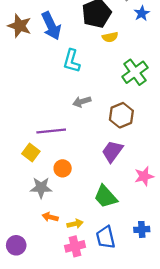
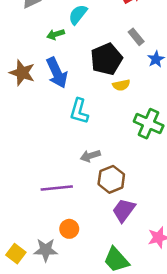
green cross: (135, 72) -> (149, 124), turned -30
brown hexagon: (121, 115) -> (111, 179), moved
yellow square: (31, 153) -> (16, 254), moved

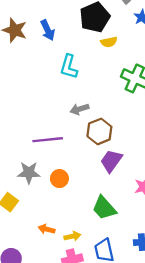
blue arrow: (57, 73) -> (48, 30), size x0.7
gray star: (46, 250) -> (29, 173), moved

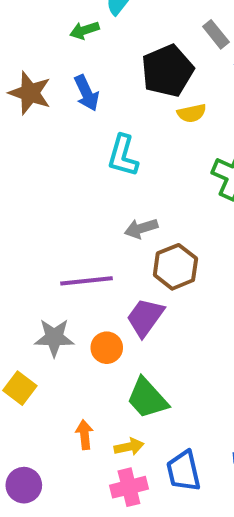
purple trapezoid: (111, 161) -> (145, 317), moved
green trapezoid: (104, 208) -> (147, 398), moved
orange arrow: (46, 229) -> (84, 435), turned 70

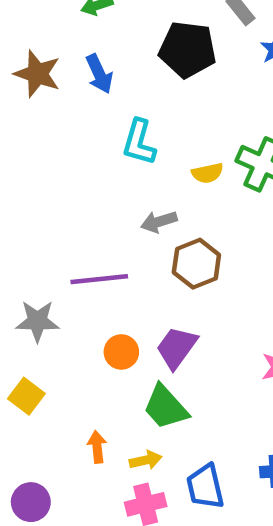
black pentagon: (167, 71) -> (188, 49), turned 30
yellow semicircle: (192, 113) -> (207, 173), moved
purple trapezoid: (145, 317) -> (177, 348), moved
gray star: (54, 338) -> (37, 321), moved

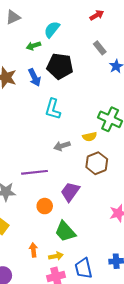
black pentagon: (188, 49) -> (60, 66), moved
yellow semicircle: (207, 173) -> (90, 137), moved
brown hexagon: (196, 264) -> (97, 163), moved
purple trapezoid: (177, 348) -> (70, 192), moved

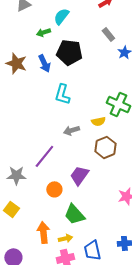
purple line: (34, 172) -> (44, 156), turned -45
orange arrow: (33, 250) -> (43, 232), size x1.5

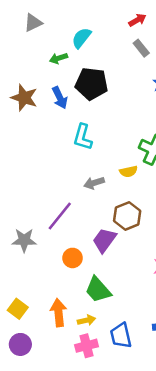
gray rectangle: (108, 34) -> (141, 48), moved
brown hexagon: (105, 147) -> (127, 216), moved
yellow square: (11, 209) -> (18, 309), moved

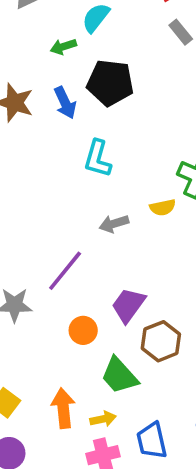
brown hexagon: (127, 216) -> (161, 341), moved

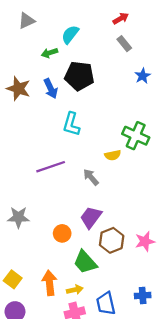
gray arrow: (114, 224) -> (91, 177), moved, turned 66
purple line: (65, 271) -> (51, 167), moved, turned 32

